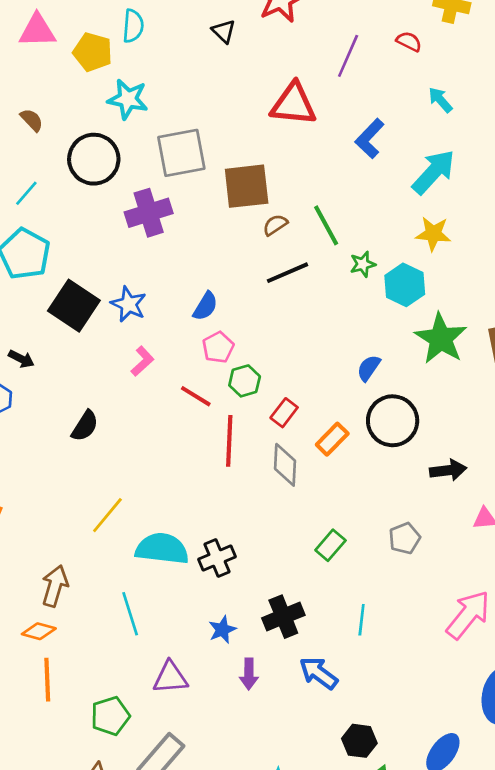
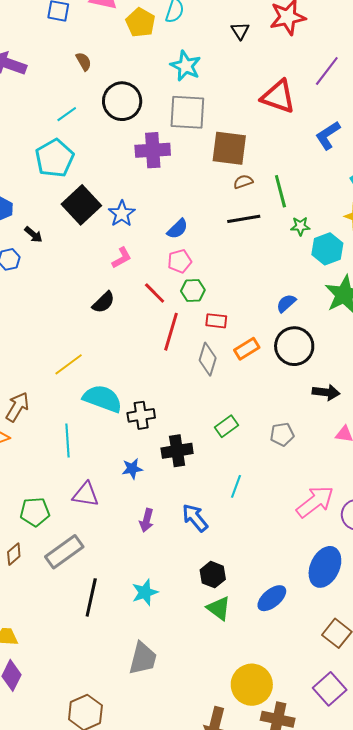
cyan star: (128, 99) -> (186, 66), moved
red rectangle: (284, 413) -> (216, 321), turned 45
black semicircle: (85, 426) -> (103, 302), moved
black cross: (283, 617) -> (177, 451), moved
purple arrow: (249, 674) -> (147, 520), moved

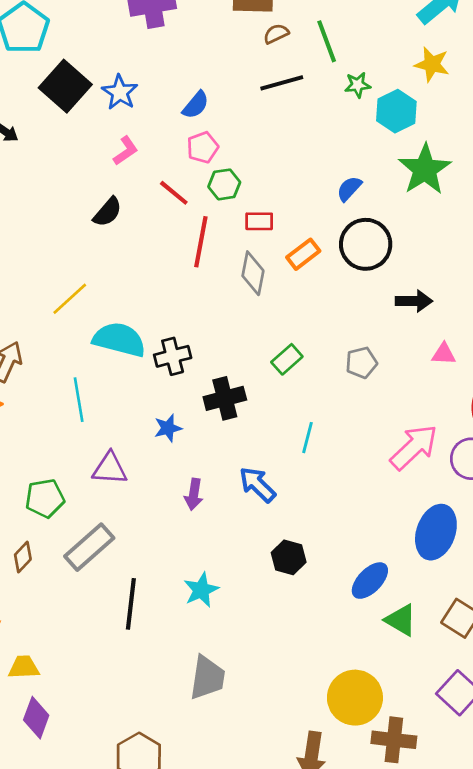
green triangle: (219, 608) -> (401, 620), moved

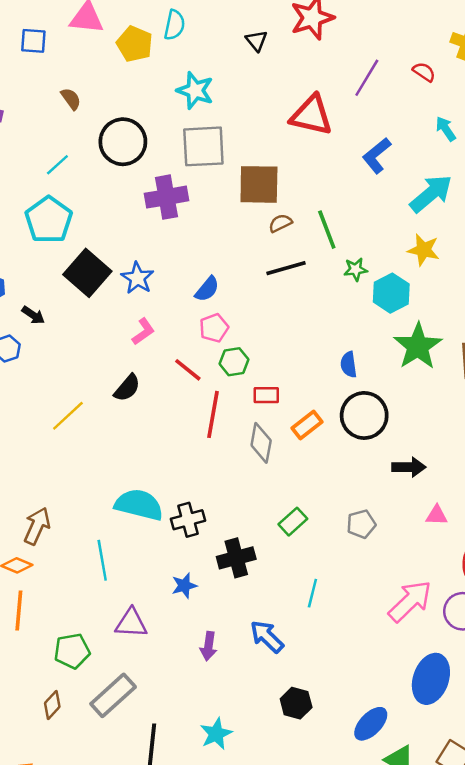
blue semicircle: (349, 189) -> (349, 365), turned -50
yellow line: (70, 299) -> (68, 416), moved

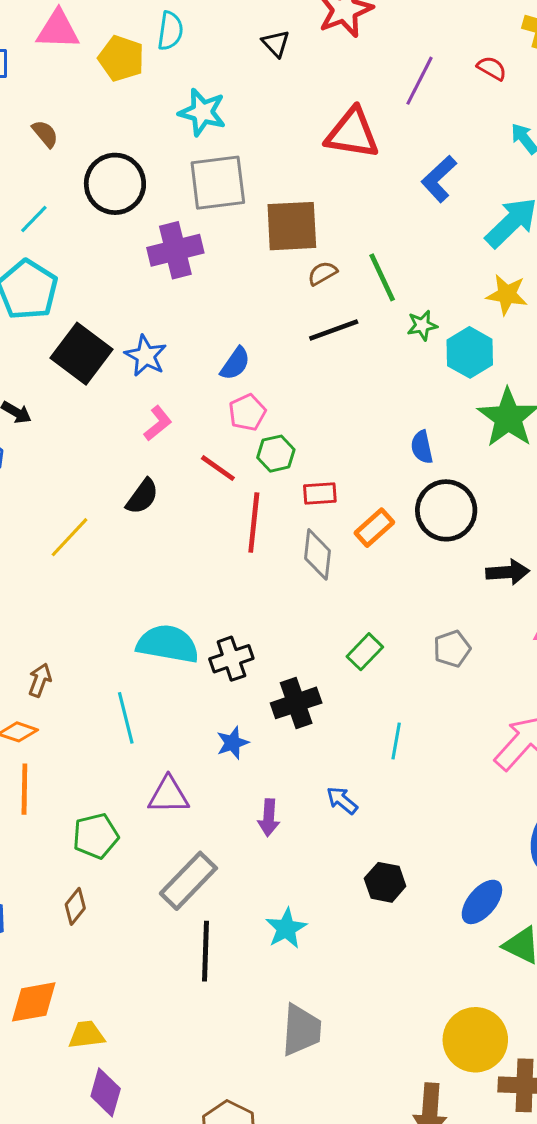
brown arrow: (37, 526) -> (40, 680), size x0.7
blue arrow: (267, 637) -> (342, 800), size x0.7
gray rectangle: (113, 695) -> (188, 881), moved

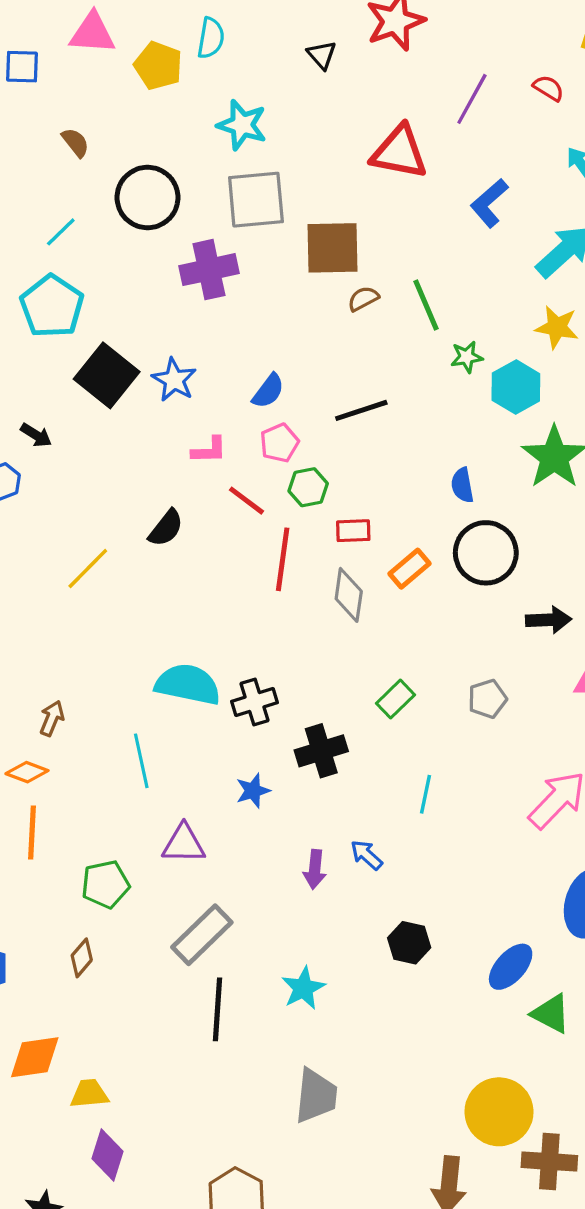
black line: (334, 330) -> (361, 410), moved
pink L-shape: (158, 423) -> (209, 450), moved, turned 36
purple arrow: (269, 818) -> (315, 869), moved

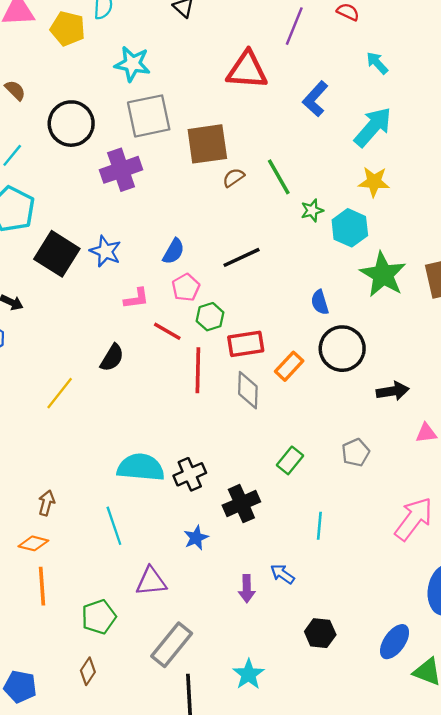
red rectangle: (353, 531) -> (246, 344), size x1.4

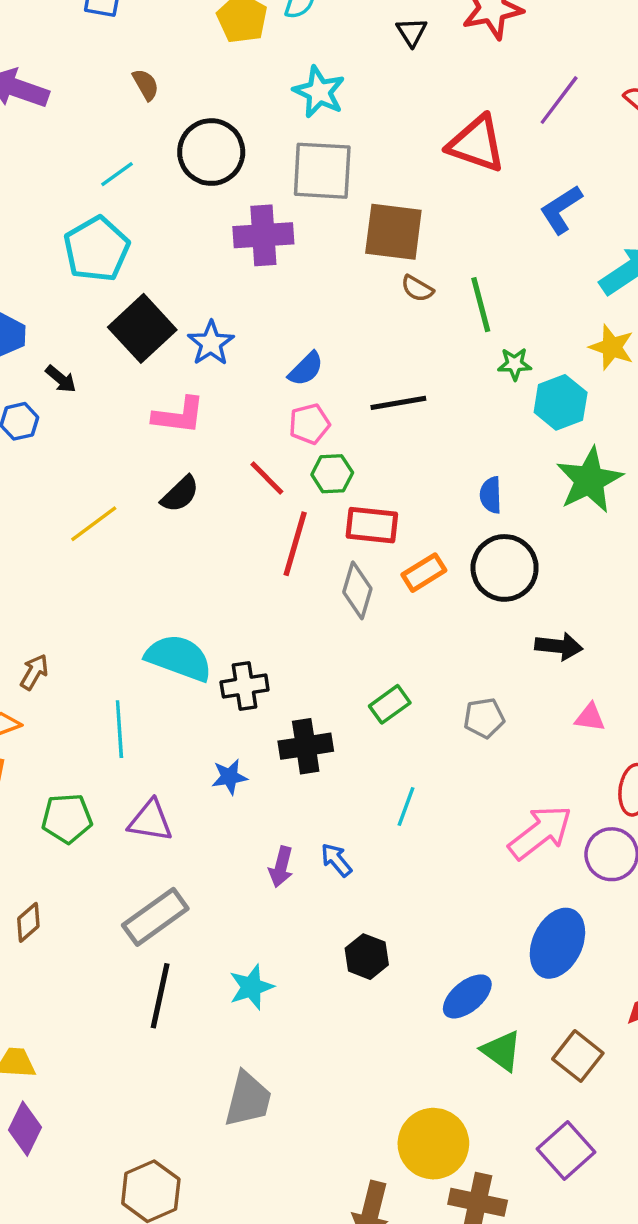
brown semicircle: (234, 178) -> (417, 289), turned -130
pink L-shape: (136, 298) -> (179, 415), moved, size x1.4
green pentagon: (99, 617) -> (67, 818), moved

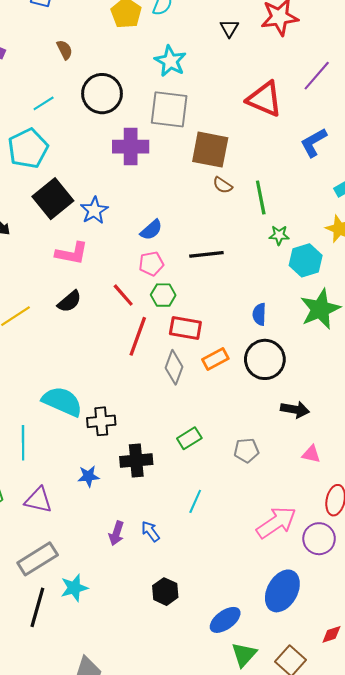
cyan star: (251, 987) -> (74, 588), moved
green triangle: (502, 1051) -> (244, 654), turned 32

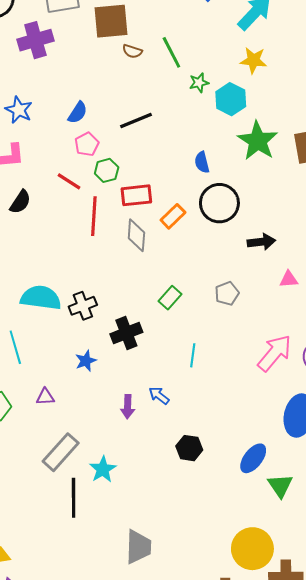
purple triangle: (38, 500) -> (45, 397), size x0.7

